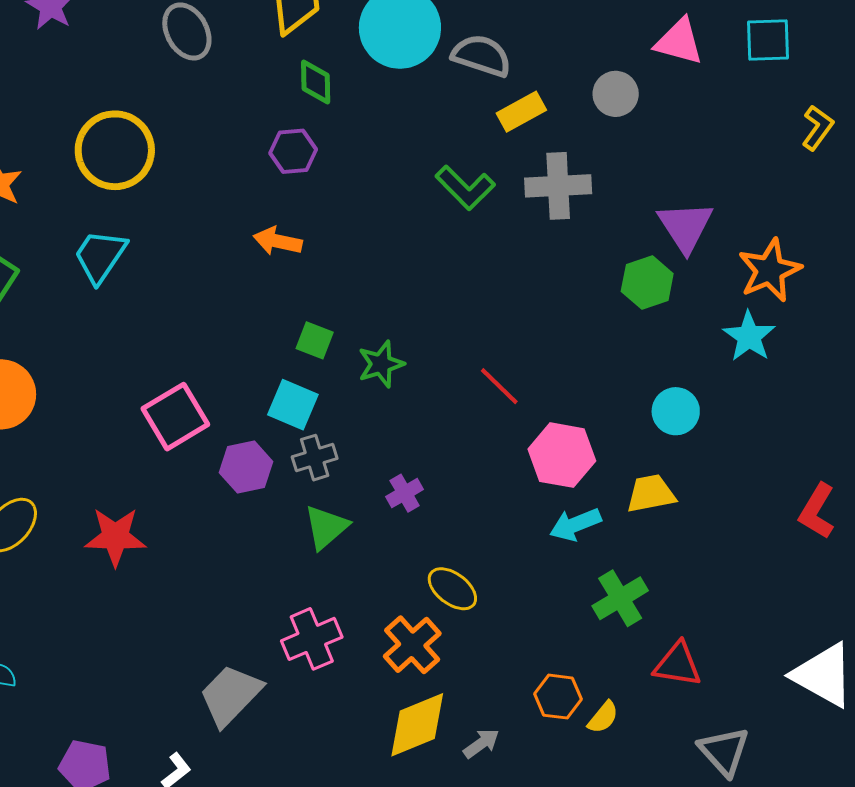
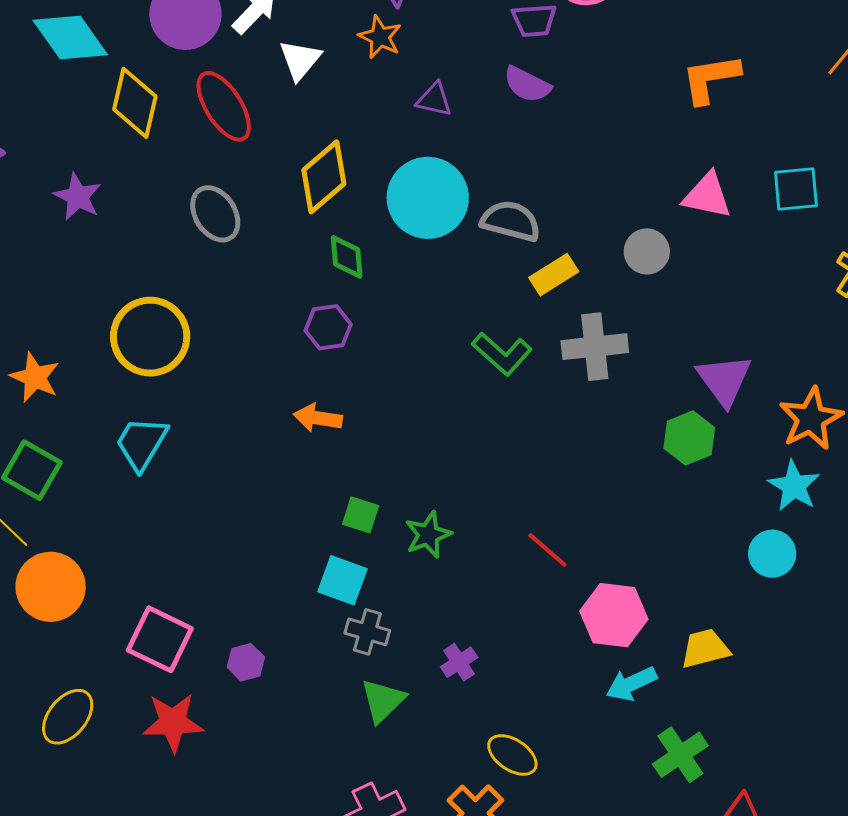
cyan circle: (676, 411) -> (772, 554), moved
pink square: (175, 417) -> (160, 639), moved, turned -30
gray cross: (315, 458) -> (367, 632), turned 36
purple hexagon: (246, 467) -> (246, 662), moved, size x0.7

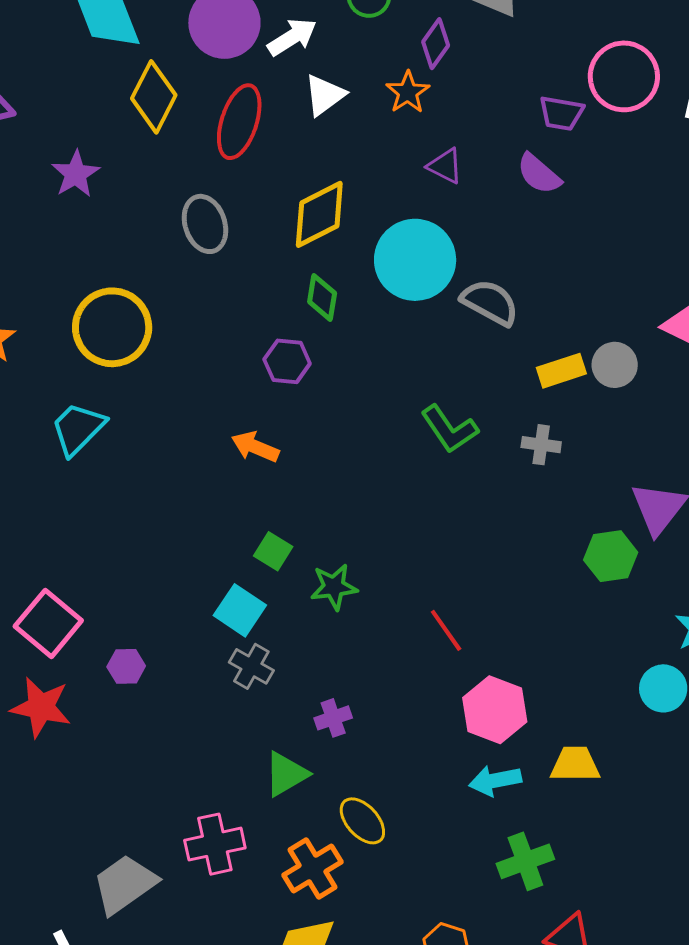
red ellipse: (224, 106) -> (239, 122), turned 36
yellow rectangle: (554, 275) -> (561, 371), moved
gray cross: (595, 347) -> (541, 445), size x0.6
green triangle: (383, 701) -> (286, 774), moved

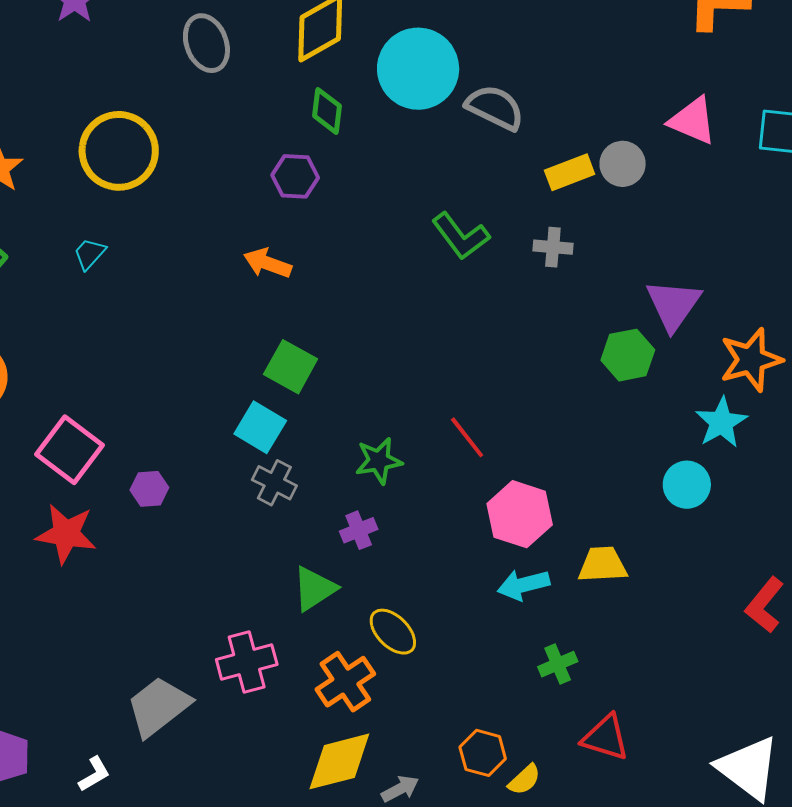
cyan trapezoid: (78, 429) -> (90, 254), size x0.6
green square: (273, 551) -> (291, 367), size x1.4
green star: (334, 587) -> (379, 461), moved
green cross: (525, 861) -> (558, 664), size x0.7

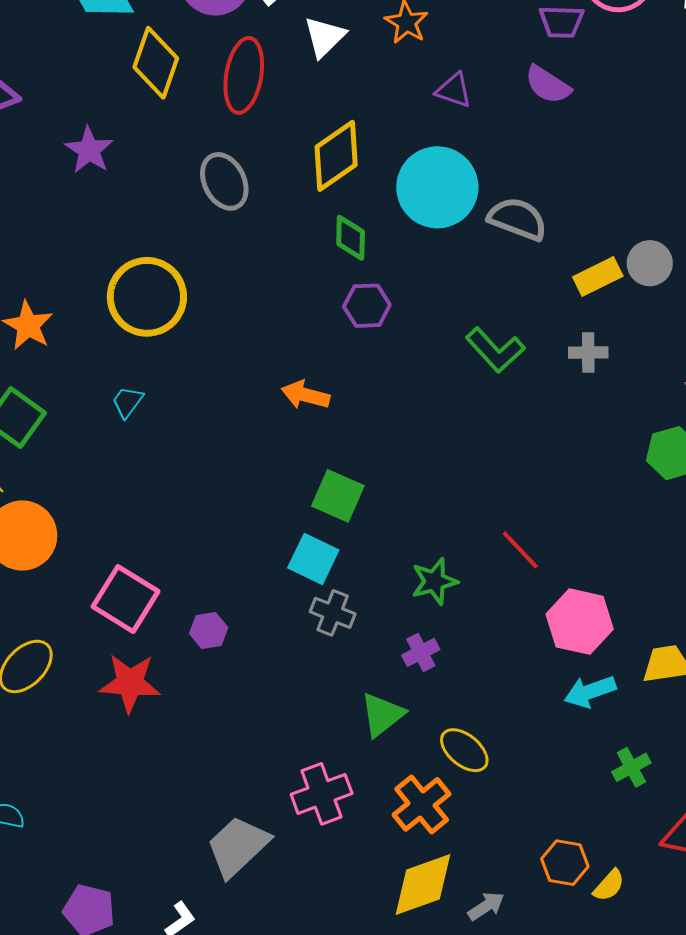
purple hexagon: (295, 176) -> (367, 306), moved

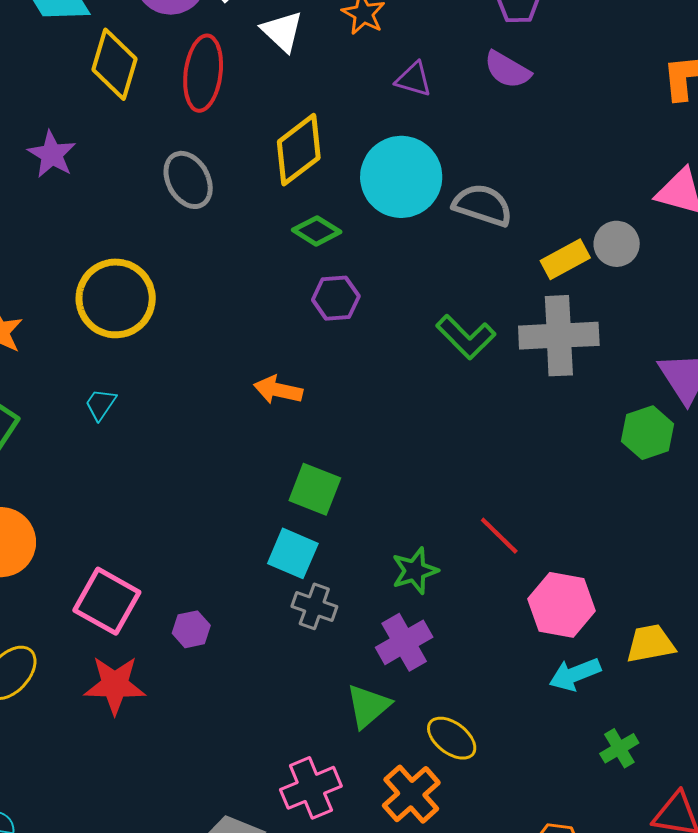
white triangle: (325, 37) -> (282, 31), turned -30
green diamond: (351, 238) -> (317, 231), turned -57
gray cross: (588, 353) -> (559, 336), size x2.0
purple cross: (421, 652) -> (404, 642), size x1.5

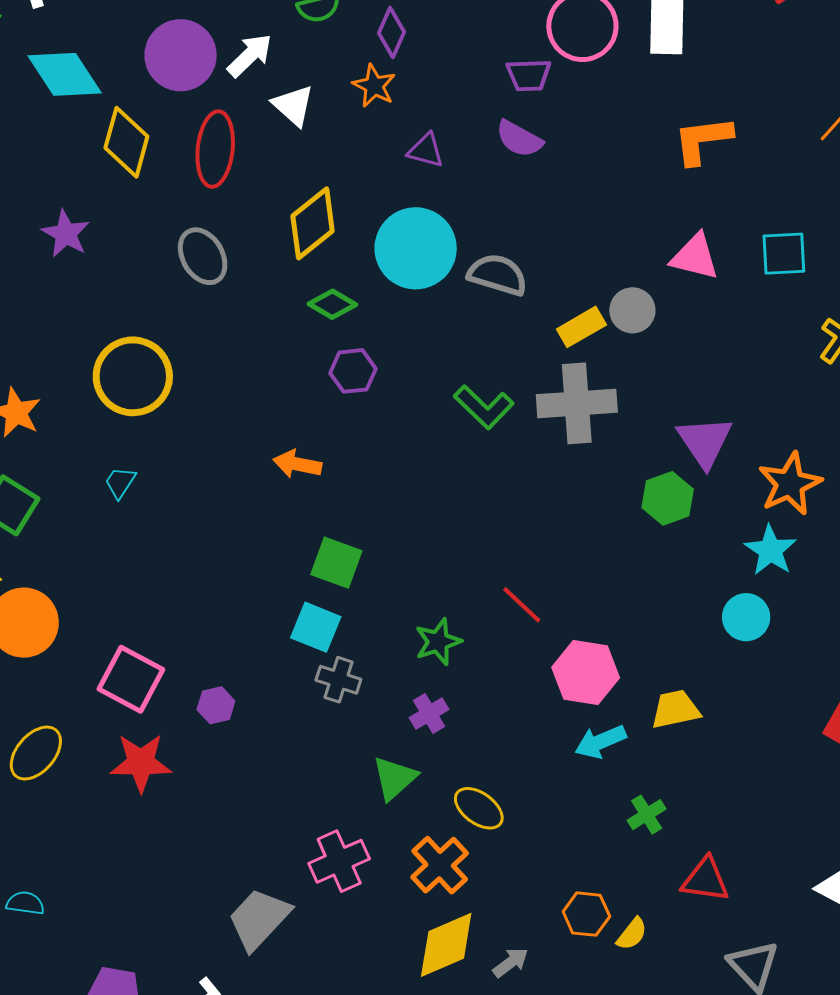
purple cross: (404, 642) -> (429, 714), size x0.7

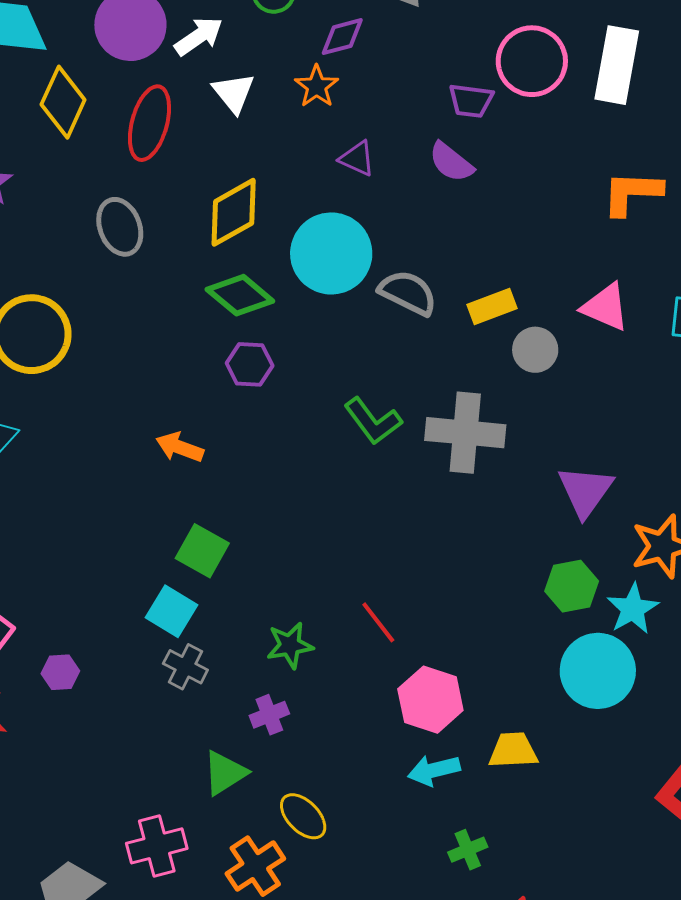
purple diamond: (391, 32) -> (342, 37), turned 42
green diamond: (332, 304) -> (240, 295), size x1.4
yellow rectangle: (581, 327) -> (492, 307), moved
green hexagon: (668, 498) -> (572, 586), moved
cyan circle: (746, 617) -> (598, 671), size x1.6

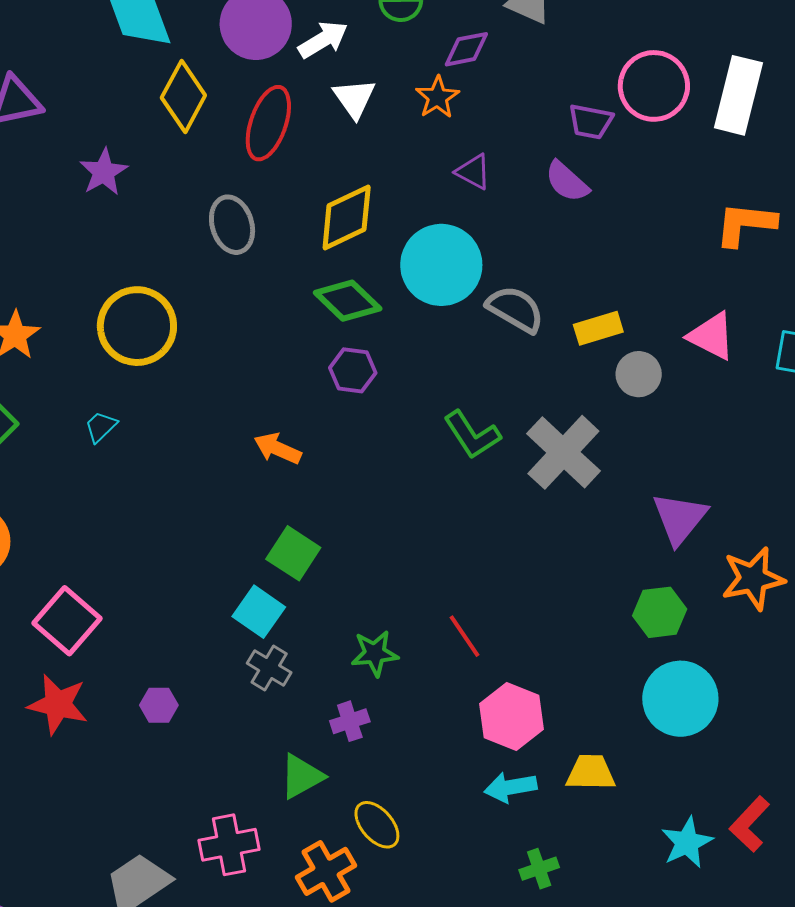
gray cross: (465, 433) -> (563, 452), turned 34
cyan star: (633, 609) -> (687, 842), moved
purple hexagon: (60, 672) -> (159, 705), moved

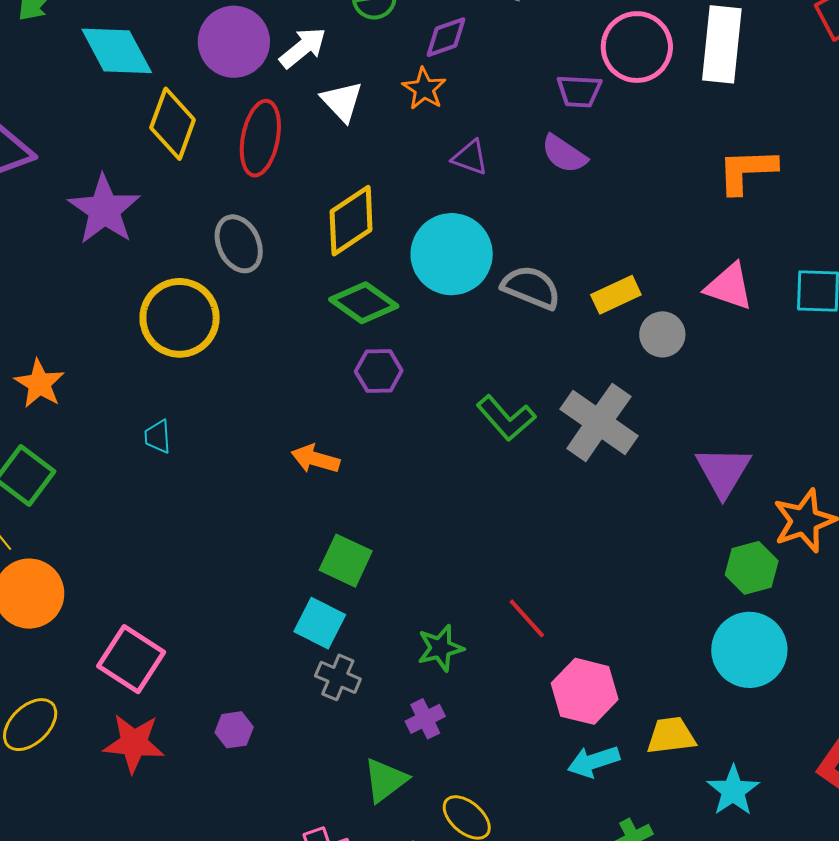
purple star: (104, 172) -> (104, 210), size x1.5
yellow circle: (137, 326) -> (180, 318), moved
cyan trapezoid: (101, 427) -> (158, 437), moved, turned -42
green hexagon: (660, 612) -> (752, 568), moved
cyan star: (687, 842) -> (733, 791), moved

